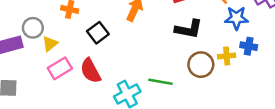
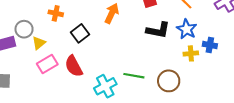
blue star: (236, 18) -> (187, 29), moved, turned 30
brown circle: (201, 65) -> (169, 81), moved

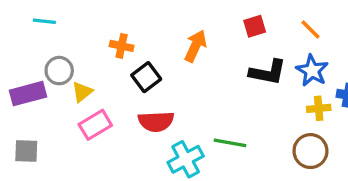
orange cross: (56, 13) -> (122, 46), moved
red semicircle: (74, 66) -> (156, 121), moved, turned -65
brown circle: (169, 81) -> (310, 151), moved

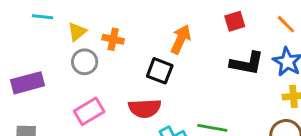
gray circle: (59, 71) -> (85, 62), moved
black square: (146, 77) -> (160, 71), moved, turned -32
yellow triangle: (82, 92) -> (77, 32), moved

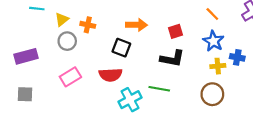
red square: (235, 21) -> (176, 31), moved
orange arrow: (181, 39) -> (137, 25), turned 66
black L-shape: (247, 63) -> (172, 58), moved

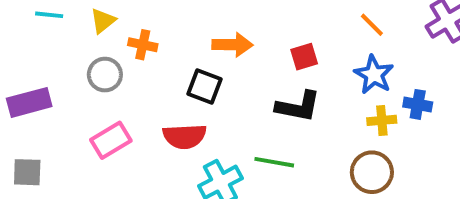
yellow triangle: (62, 19) -> (103, 21), moved

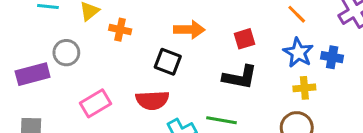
gray circle: (105, 75) -> (66, 53), moved
blue cross: (418, 104) -> (332, 57), moved

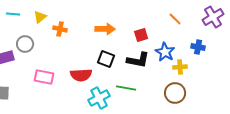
blue star: (298, 53) -> (165, 52), moved
black square: (168, 62) -> (106, 59), moved
pink rectangle: (96, 103) -> (44, 77), turned 42

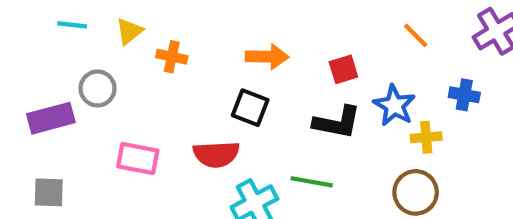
black square: (106, 59) -> (250, 108), moved

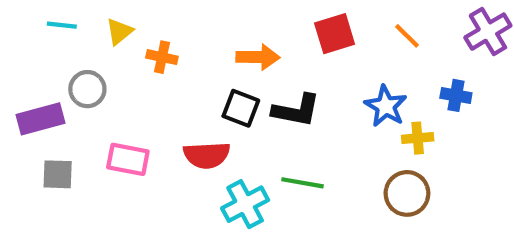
red square: (343, 69) -> (335, 34), moved, size x1.4
black L-shape: (337, 122) -> (296, 110), moved
gray square: (49, 192) -> (58, 174), moved

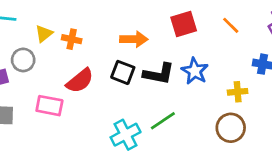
yellow triangle: (119, 32) -> (44, 34), moved
blue star: (386, 106) -> (195, 71), moved
red semicircle: (207, 155) -> (80, 81), moved, turned -36
green line: (303, 183) -> (163, 121), turned -44

